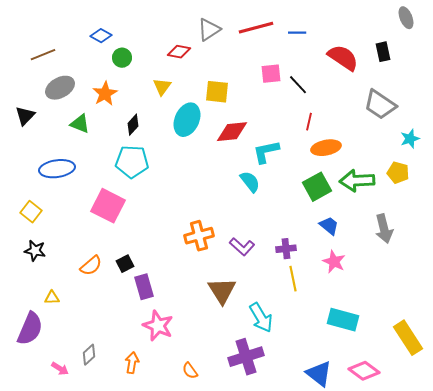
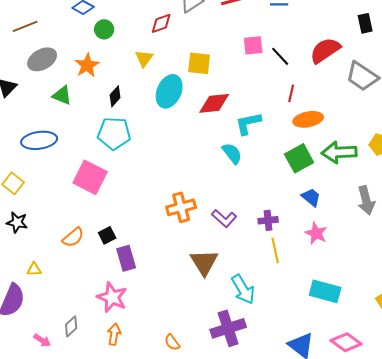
red diamond: (179, 52) -> (161, 23), turned -30
red semicircle: (343, 58) -> (325, 50), moved, turned -68
pink star: (158, 326) -> (112, 297), moved

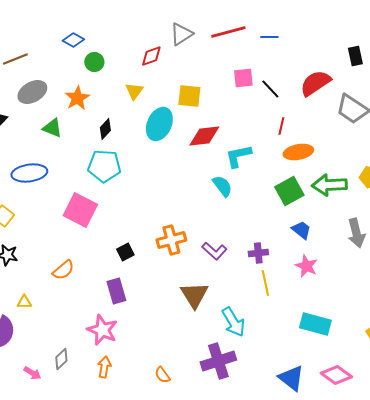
black square: (107, 235) -> (125, 252), moved

